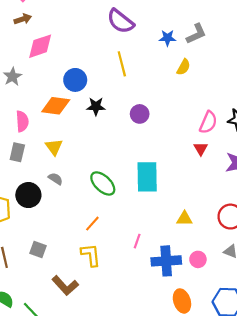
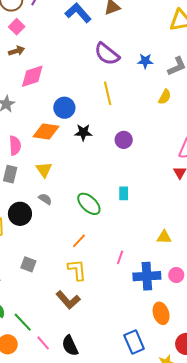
blue star: (167, 38) -> (145, 61), moved
cyan rectangle: (147, 177) -> (124, 193), moved, size x0.5
brown L-shape: (65, 286) -> (68, 300), moved

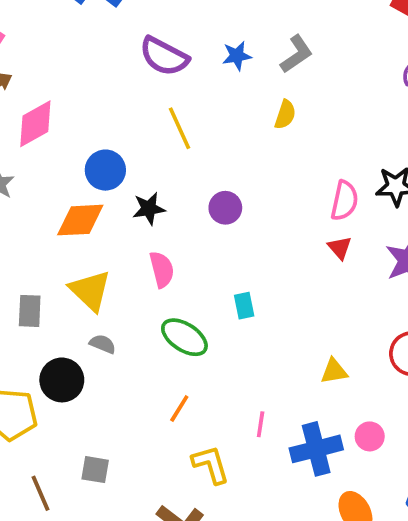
pink semicircle: (15, 146) -> (162, 269), moved
yellow triangle: (44, 170) -> (90, 291), size x1.4
yellow L-shape: (77, 270) -> (211, 465), moved

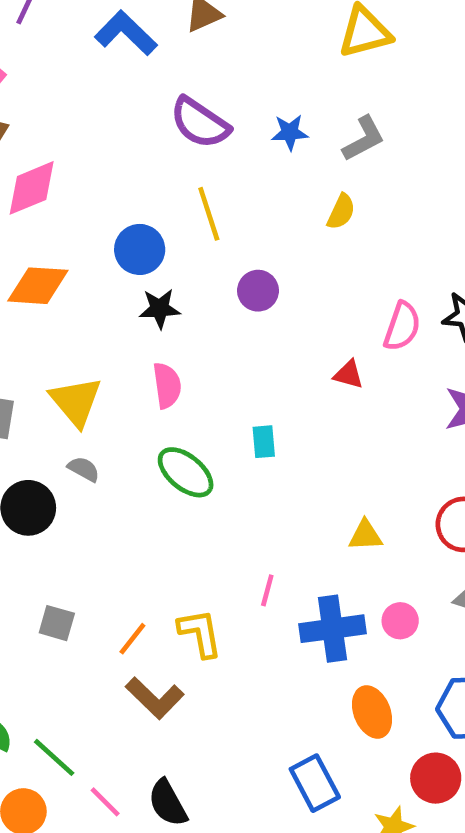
blue circle: (105, 170) -> (140, 249), moved
purple circle: (225, 208) -> (258, 291), moved
orange diamond: (80, 220) -> (38, 286), moved
red triangle: (340, 248) -> (349, 374), moved, turned -40
orange line: (179, 408) -> (132, 639), moved

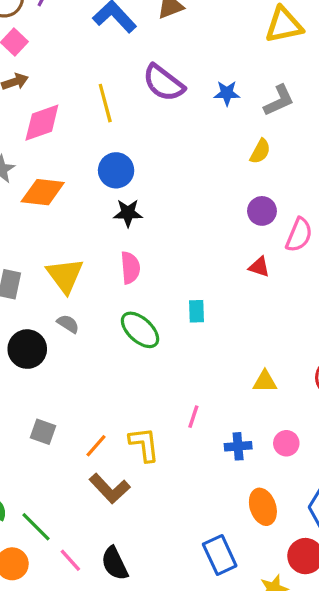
yellow line: (209, 214) -> (105, 103), moved
purple circle: (258, 291) -> (262, 211), moved
blue cross: (332, 629) -> (238, 446), size x0.6

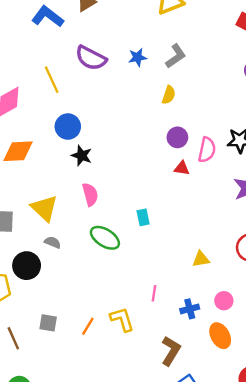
black star: (128, 213) -> (82, 156), turned 30
red triangle: (259, 267) -> (182, 168), moved
brown L-shape: (110, 489) -> (171, 351), moved, turned -96
orange ellipse: (263, 507) -> (220, 336), moved

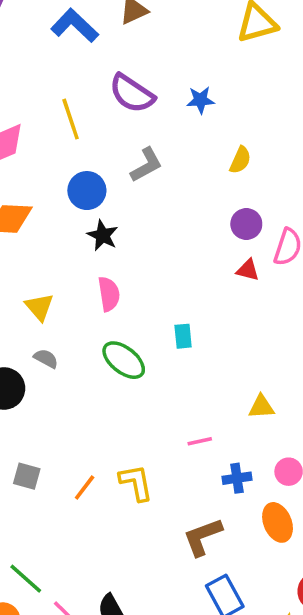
gray L-shape: (176, 56) -> (146, 165), moved
yellow triangle: (44, 208) -> (39, 307), size x0.7
pink line: (154, 293) -> (200, 441), moved, turned 63
brown L-shape: (171, 351) -> (203, 537), turned -148

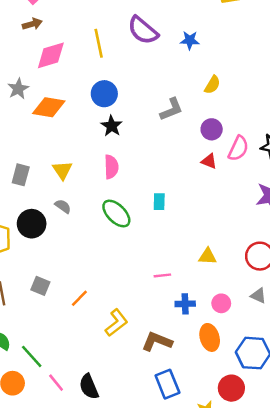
gray L-shape: (146, 165) -> (171, 109), moved
yellow L-shape: (136, 483) -> (116, 323), moved, turned 56
brown L-shape: (203, 537) -> (157, 342), turned 36

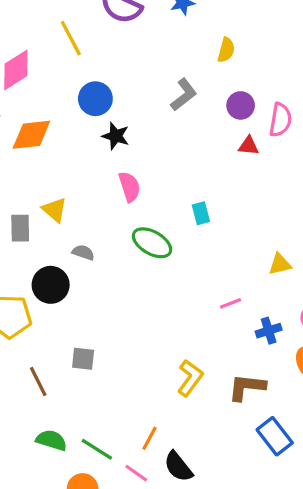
yellow triangle: (62, 170) -> (55, 210), moved
orange line: (79, 298) -> (150, 438), moved

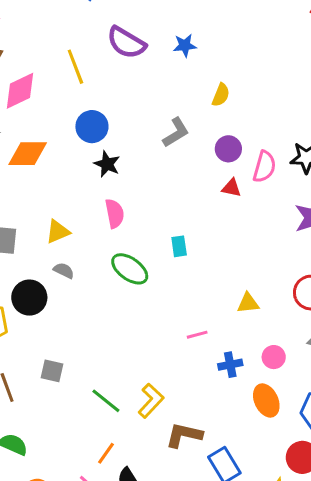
yellow triangle: (55, 210) -> (58, 232), moved, turned 50
brown L-shape: (247, 387) -> (184, 435), moved
green line: (97, 449) -> (106, 401), moved

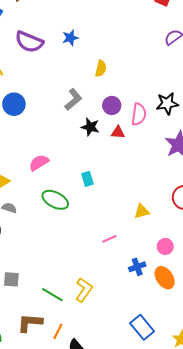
black star: (107, 164) -> (90, 127), moved
pink semicircle: (115, 213) -> (39, 163), turned -102
blue cross: (230, 365) -> (137, 267), moved
brown L-shape: (184, 435) -> (30, 323), moved

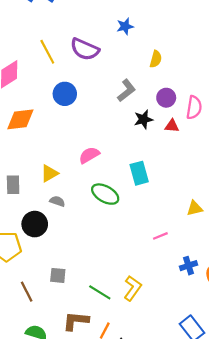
purple semicircle: (29, 42) -> (85, 49), moved
black star: (90, 127) -> (143, 119), turned -30
cyan rectangle: (87, 179) -> (139, 173), size x1.5

